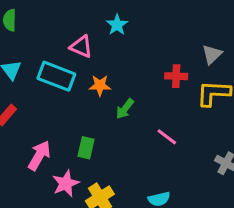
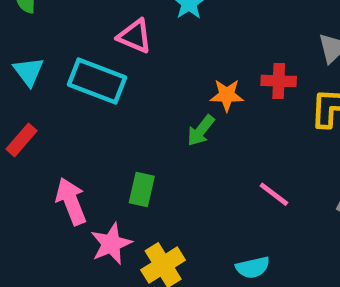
orange star: (100, 85) -> (227, 95), moved
pink line: (167, 137) -> (274, 194), moved
pink arrow: (39, 155) -> (71, 201), turned -52

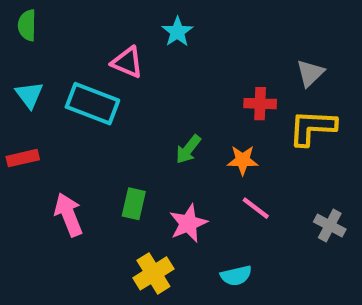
orange star: (227, 95) -> (243, 160), moved
red rectangle: (21, 140) -> (23, 158), turned 36
pink star: (111, 244) -> (188, 223), moved

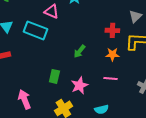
orange star: (243, 160) -> (112, 54), moved
pink line: (256, 208) -> (110, 78), turned -32
pink arrow: (69, 215) -> (24, 99), moved

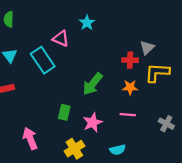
gray triangle: (135, 16) -> (147, 48), moved
cyan rectangle: (35, 30) -> (43, 60), turned 35
green arrow: (79, 51) -> (93, 84), size x1.5

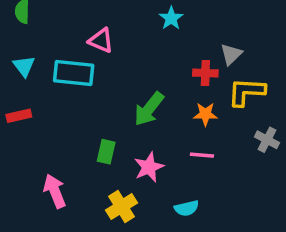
cyan star: (87, 23) -> (171, 18), moved
cyan rectangle: (43, 60) -> (74, 73), turned -50
gray cross: (166, 124) -> (267, 140), moved

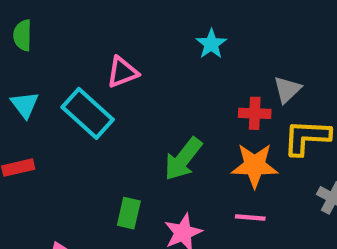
pink triangle: (101, 40) -> (122, 72), turned -44
cyan rectangle: (74, 73) -> (88, 113), turned 36
orange star: (205, 114) -> (255, 165), size x1.5

